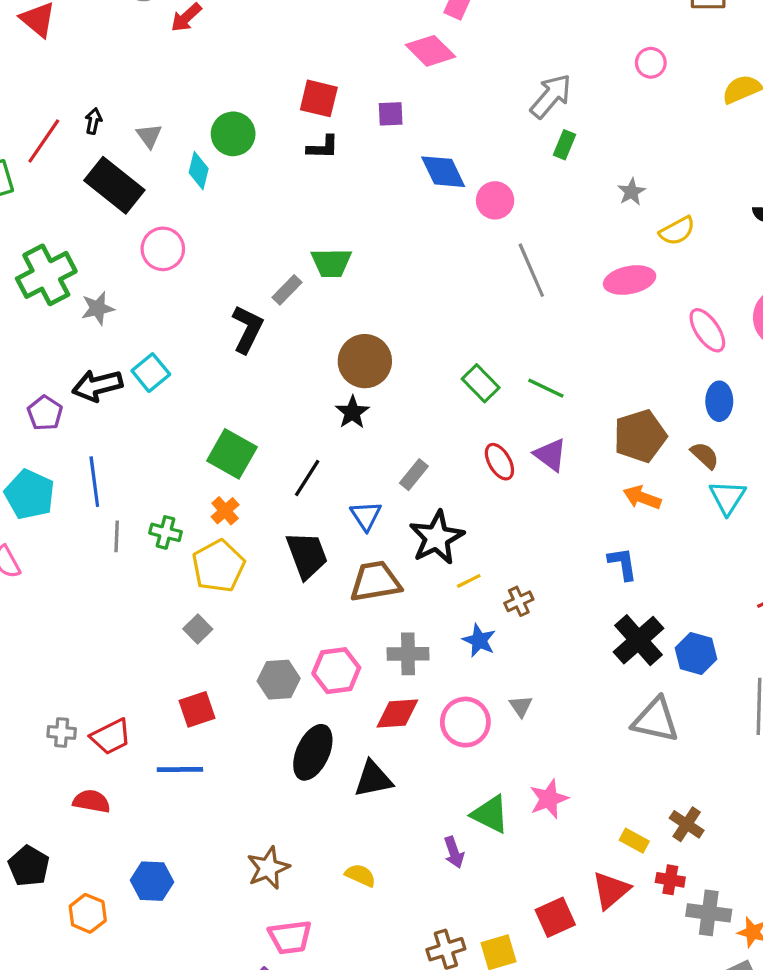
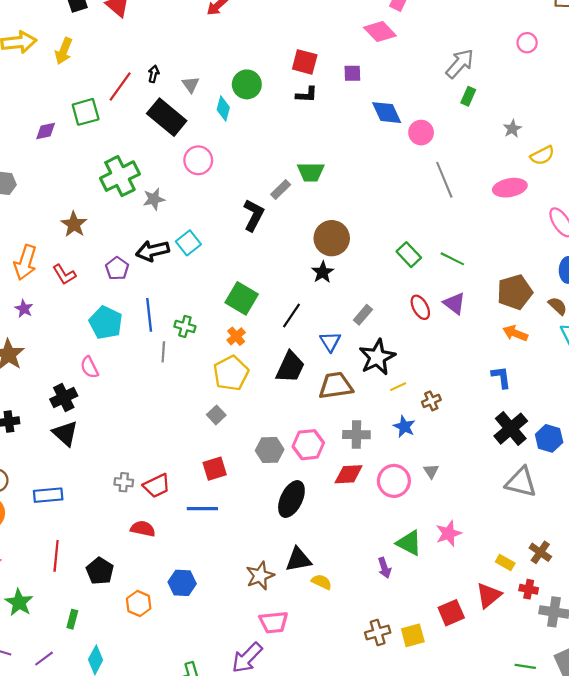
green cross: (166, 532) -> (185, 326), moved
black trapezoid: (307, 555) -> (290, 367), turned 44
black triangle: (373, 779) -> (298, 560), moved

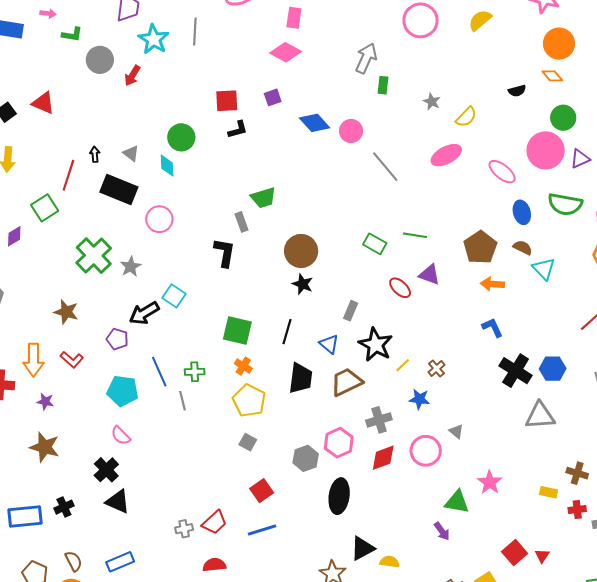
pink circle: (527, 43) -> (420, 20), size x1.8
gray rectangle: (281, 190) -> (241, 222), turned -48
red triangle: (489, 595) -> (542, 556), moved, size x0.6

